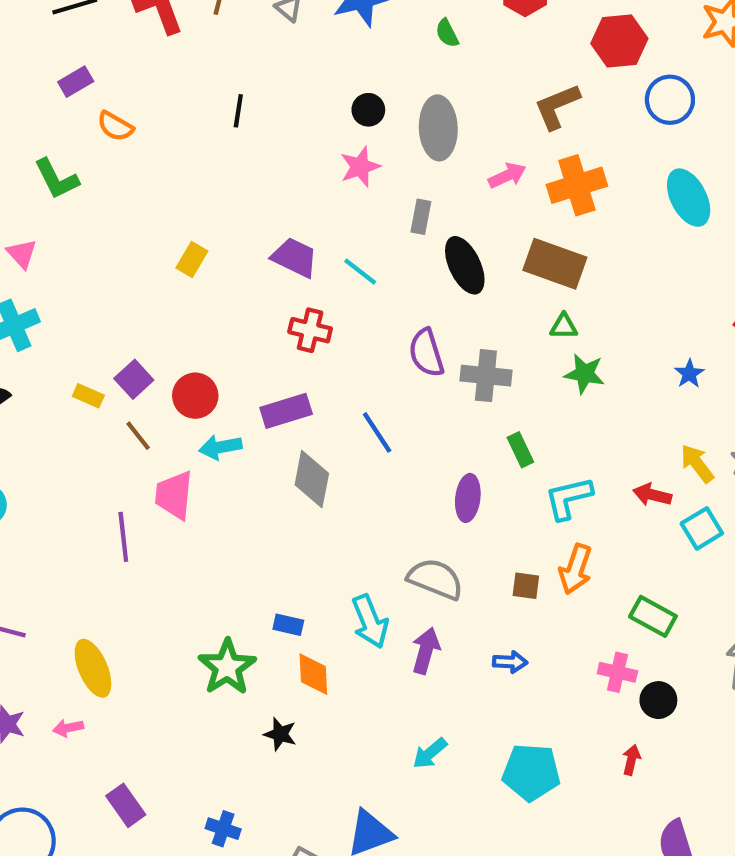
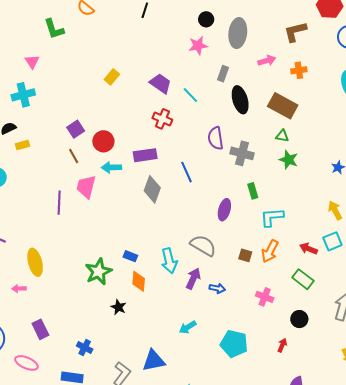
orange cross: (577, 185) -> (299, 70), size x0.6
yellow rectangle: (88, 396) -> (22, 145), moved, turned -48
red arrow: (652, 495) -> (308, 249), moved
blue arrow: (510, 662) -> (217, 288), moved
pink cross: (617, 672) -> (265, 297), moved

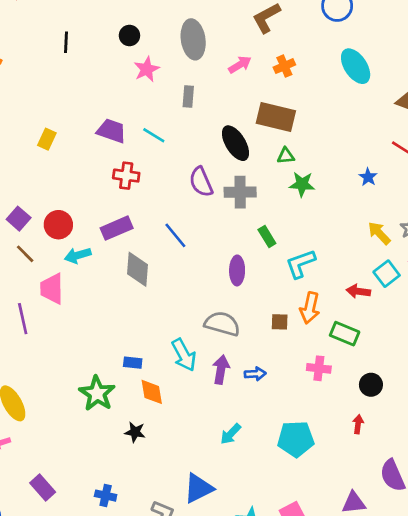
black circle: (206, 19) -> (129, 35), moved
black ellipse: (240, 100) -> (235, 143), moved
green rectangle: (303, 279) -> (345, 334), moved

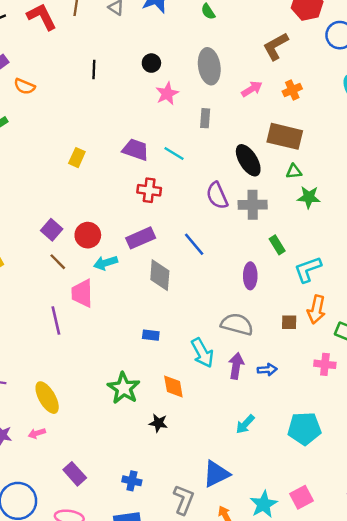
blue rectangle: (133, 363) -> (151, 335), moved

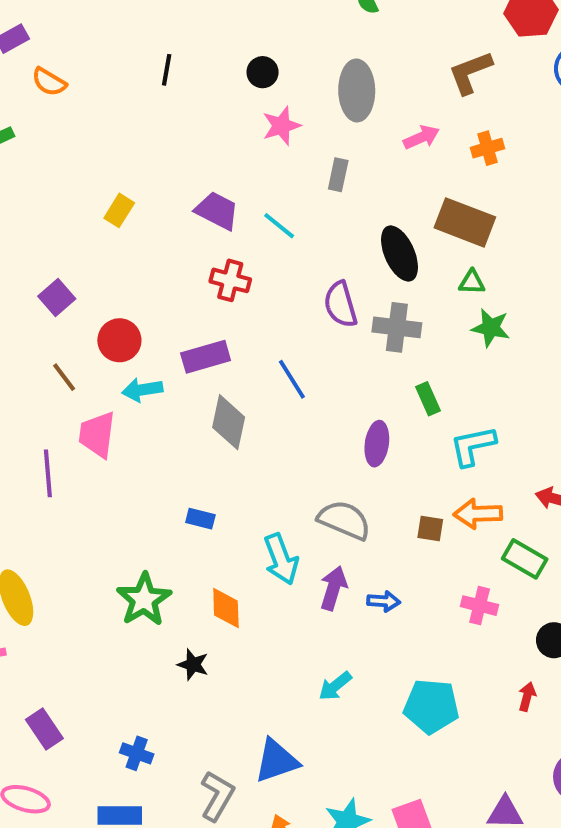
purple square: (52, 230) -> (57, 297), moved
orange arrow: (316, 310) -> (478, 514), turned 68

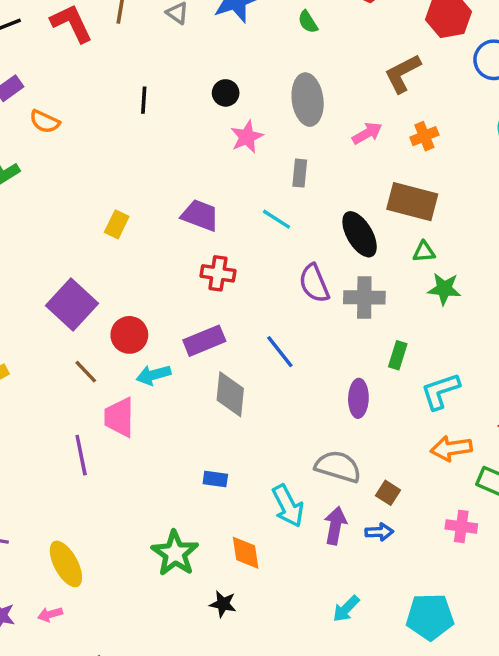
cyan line: (279, 226) -> (276, 219), moved
purple square: (57, 297) -> (72, 304), size x1.6
green rectangle: (428, 399) -> (398, 355), turned 48
brown square: (430, 529) -> (388, 493), moved, turned 30

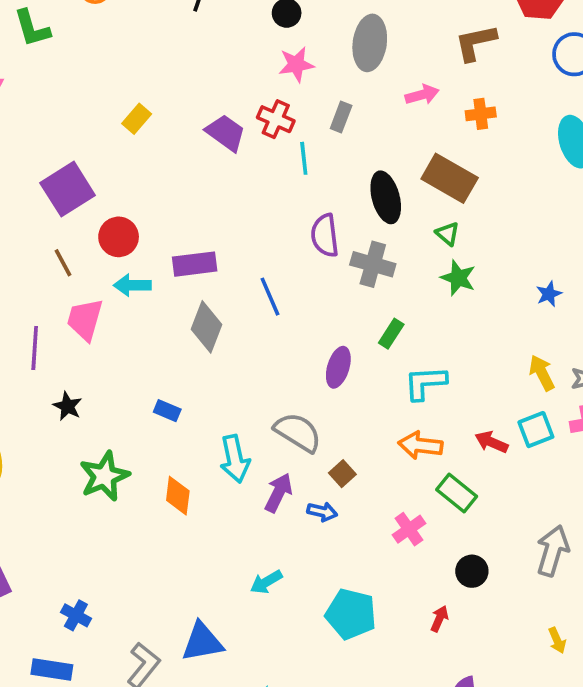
cyan line: (276, 219) -> (304, 158), turned 36
green triangle: (424, 252) -> (448, 234), turned 30
red cross: (218, 273) -> (276, 119), moved
pink cross: (461, 526) -> (409, 529), turned 32
black star: (223, 604) -> (67, 406), moved

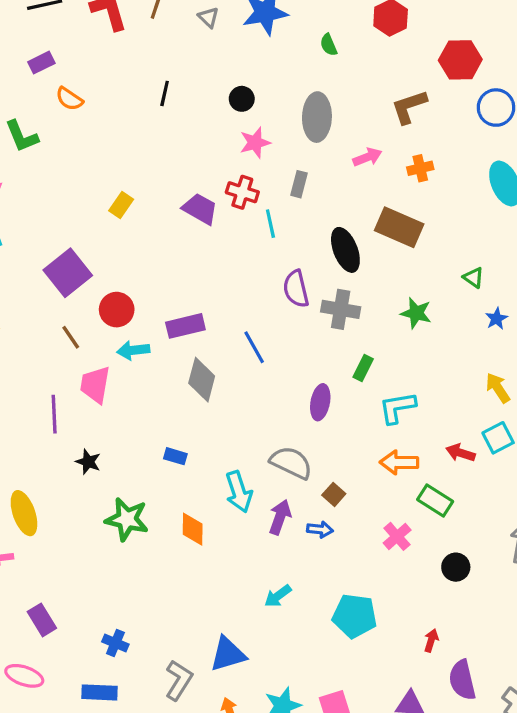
green triangle: (448, 234) -> (474, 278), moved
green star: (104, 476) -> (127, 519), turned -30
red arrow: (439, 619) -> (431, 641), moved

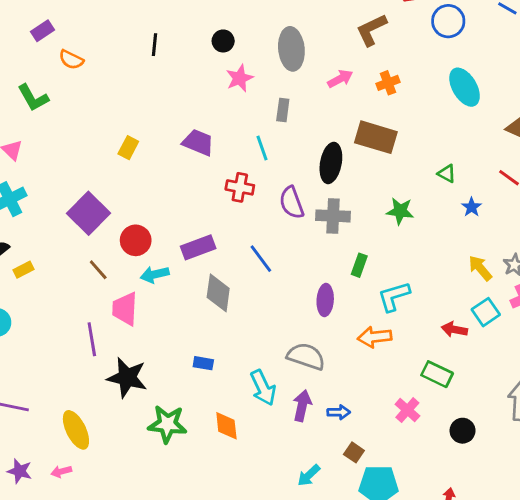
red cross: (242, 192) -> (240, 187), moved
black ellipse: (345, 250) -> (331, 163), turned 39
black star: (88, 462) -> (127, 378), size x1.8
orange arrow: (399, 462) -> (375, 337), moved
brown square: (334, 494) -> (354, 452), moved

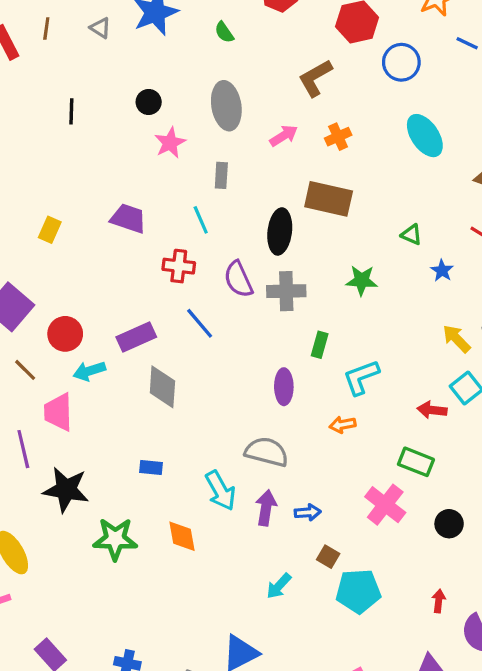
blue line: (261, 259) -> (200, 323), moved
orange arrow: (375, 337) -> (343, 425), size x0.7
pink cross: (407, 410) -> (385, 505), size x1.4

